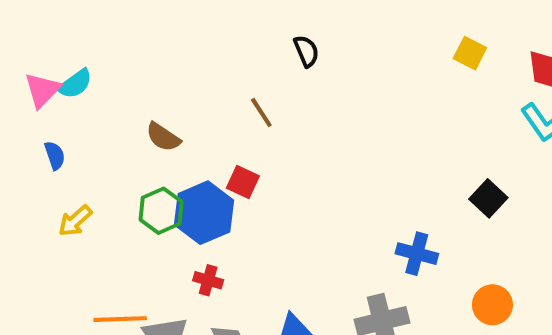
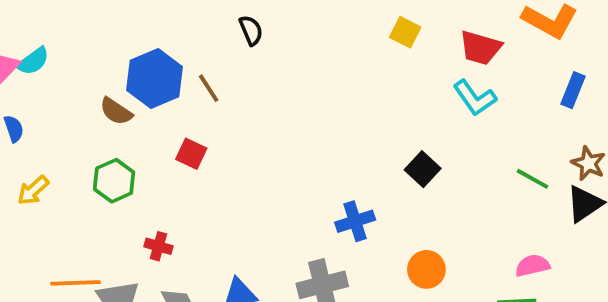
blue hexagon: (204, 213) -> (155, 79), moved
blue cross: (417, 254) -> (355, 221), turned -33

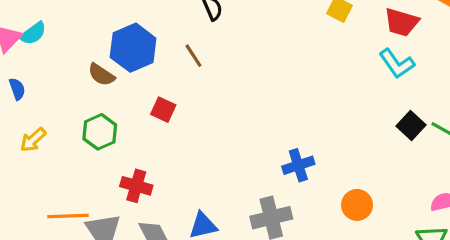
brown line: (209, 88) -> (193, 56), moved
black square: (423, 169) -> (411, 126), moved
red cross: (158, 246) -> (136, 186), size x1.4

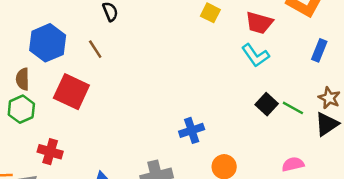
brown semicircle: (101, 75) -> (23, 79), moved, turned 55
red square: (163, 110) -> (71, 92), size x1.8
blue cross: (298, 165) -> (192, 130), moved

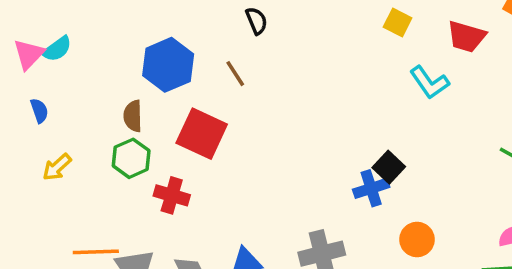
cyan L-shape: (255, 55) -> (429, 82), moved
black square: (267, 104) -> (389, 167), moved
red cross: (50, 152) -> (172, 195), moved

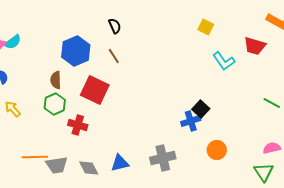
black semicircle: (256, 21) -> (115, 26), moved
red trapezoid: (466, 37) -> (255, 46), moved
yellow arrow: (57, 167) -> (13, 109), turned 90

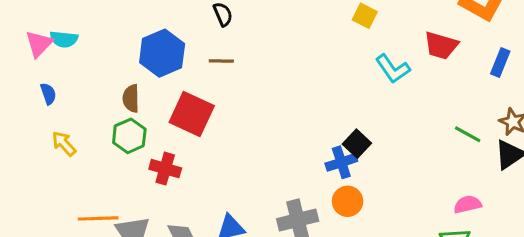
cyan semicircle: (13, 42) -> (64, 39), turned 42
brown line: (114, 56) -> (221, 61), turned -56
orange circle: (217, 150) -> (348, 201), moved

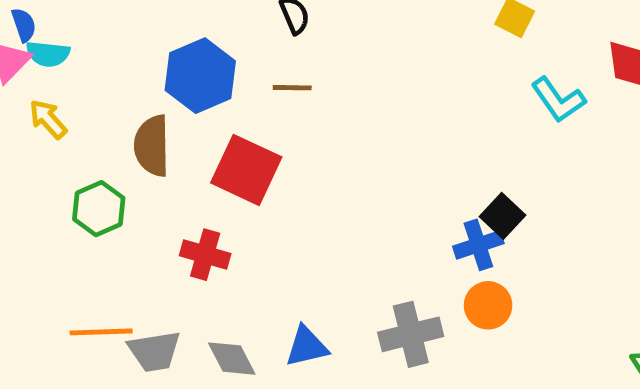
blue semicircle: (48, 94) -> (24, 25), moved
brown semicircle: (131, 98) -> (152, 146), size x1.4
green hexagon: (129, 136) -> (99, 209), moved
yellow arrow: (64, 144) -> (48, 119), moved

